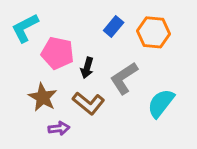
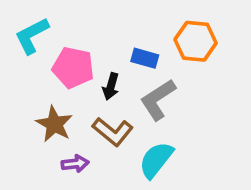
blue rectangle: (114, 26) -> (145, 58), moved, turned 66
cyan semicircle: (161, 103) -> (156, 160), moved

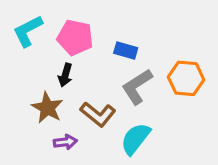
orange hexagon: (196, 41) -> (186, 78), moved
pink pentagon: (73, 68) -> (75, 38), moved
black arrow: (111, 86) -> (65, 75), moved

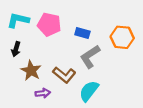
cyan L-shape: (28, 31) -> (18, 20), turned 40
black arrow: (65, 75) -> (16, 49), moved
orange hexagon: (186, 78) -> (122, 37), moved

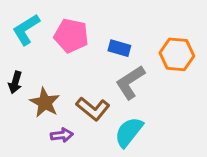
cyan L-shape: (18, 20) -> (26, 29), turned -45
black arrow: (16, 49) -> (15, 82), moved

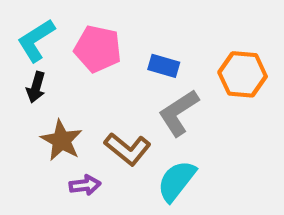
black arrow: (15, 82) -> (36, 87), moved

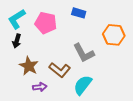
blue rectangle: (164, 66) -> (79, 13), moved
gray L-shape: (179, 113) -> (84, 53), turned -85

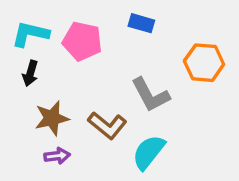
cyan L-shape: (17, 19) -> (30, 34), turned 45
brown star: (29, 66) -> (52, 118), turned 30
purple arrow: (40, 87) -> (57, 156), moved

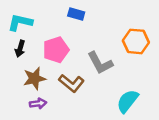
blue rectangle: (141, 23) -> (76, 14), moved
pink pentagon: (82, 41) -> (56, 50), moved, turned -30
cyan semicircle: (149, 152) -> (127, 101), moved

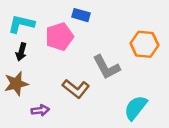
pink pentagon: (56, 50) -> (59, 37), moved
brown star: (34, 78) -> (16, 84), moved

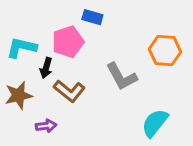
cyan L-shape: (21, 24) -> (21, 48), moved
black arrow: (21, 52) -> (46, 68), moved
brown L-shape: (76, 89) -> (69, 91), moved

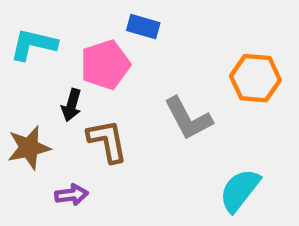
cyan L-shape: (21, 48) -> (33, 44), moved
brown L-shape: (69, 91) -> (107, 141), turned -140

